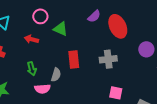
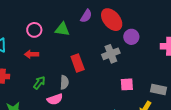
green triangle: (61, 29) -> (62, 29), moved
purple circle: (146, 49) -> (131, 37), moved
green arrow: (32, 69) -> (39, 83), turned -112

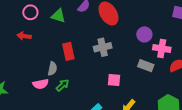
purple circle: (131, 37) -> (144, 34), moved
green arrow: (39, 83) -> (63, 85), moved
gray rectangle: (158, 89) -> (146, 66), moved

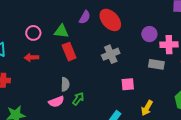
red rectangle: (68, 51) -> (69, 52), moved

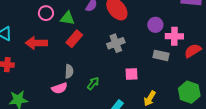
pink circle: (33, 33) -> (46, 13), moved
red rectangle: (69, 52) -> (74, 39), turned 60
red arrow: (31, 57) -> (36, 43), size x1.5
green arrow: (78, 99) -> (93, 83), moved

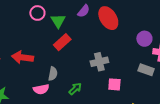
green triangle: (67, 18) -> (58, 21), turned 42
red arrow: (36, 43) -> (23, 57), moved
gray cross: (116, 43) -> (99, 62), moved

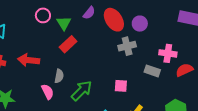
purple circle: (144, 39) -> (140, 24), moved
gray cross: (99, 62) -> (127, 46), moved
pink semicircle: (41, 89) -> (48, 92), turned -105
green arrow: (75, 89) -> (82, 91), size x1.6

